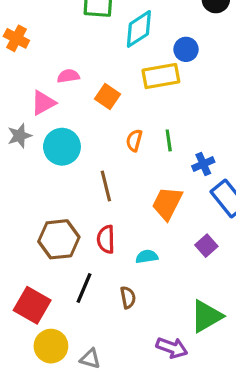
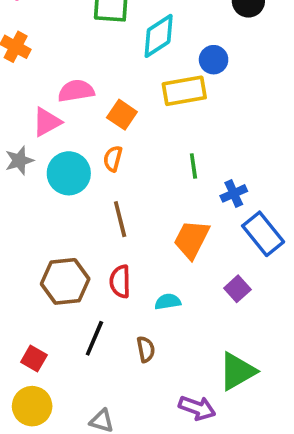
pink semicircle: (68, 76) -> (76, 91), size x1.4
orange semicircle: (134, 140) -> (113, 159), moved
red square: (32, 305) -> (34, 358), size x0.6
yellow circle: (51, 346) -> (32, 406), moved

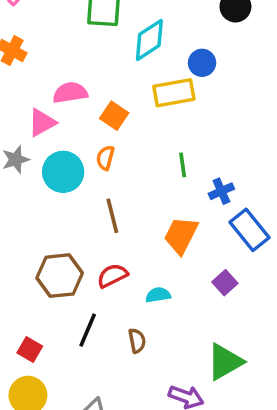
red semicircle: (120, 281) -> (112, 276), turned 64

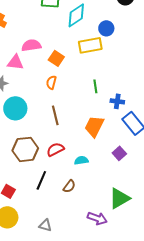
pink triangle: (42, 123) -> (15, 62), turned 36
cyan circle: (63, 172) -> (15, 108), moved
blue cross: (221, 191) -> (117, 101), turned 32
brown semicircle: (137, 341) -> (69, 186), turned 48

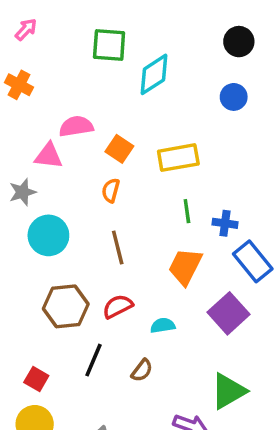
blue circle: (106, 28) -> (234, 97), moved
yellow rectangle: (90, 45) -> (178, 158), moved
green line: (95, 86) -> (187, 211), moved
purple square: (119, 153) -> (228, 313), size x1.6

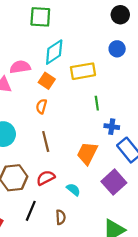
cyan diamond: (154, 74) -> (54, 52), moved
yellow rectangle: (178, 158) -> (83, 71), moved
green line: (187, 211) -> (97, 103), moved
cyan semicircle: (163, 325) -> (73, 190), turned 48
brown semicircle: (142, 370) -> (61, 217), turned -40

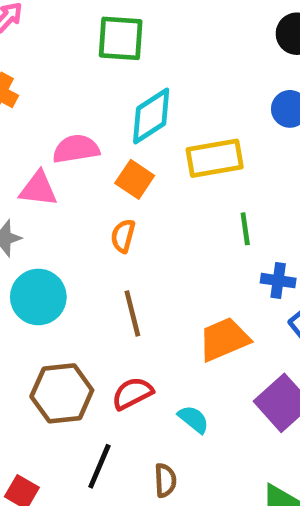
orange trapezoid: (87, 153) -> (224, 339), turned 40

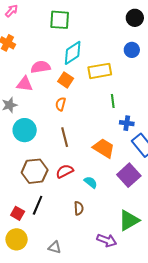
orange trapezoid: (224, 339) -> (104, 148), turned 55
black line: (99, 466) -> (38, 205), moved

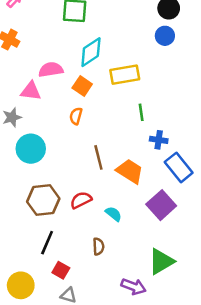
blue circle: (132, 50) -> (165, 36), moved
brown line: (65, 137) -> (98, 157), moved
red square: (18, 213) -> (61, 270), moved

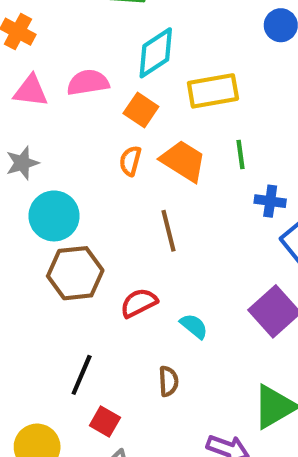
pink triangle: (31, 91) -> (31, 91), moved
orange trapezoid: (130, 171) -> (183, 161), moved
brown hexagon: (43, 200) -> (75, 273), moved

